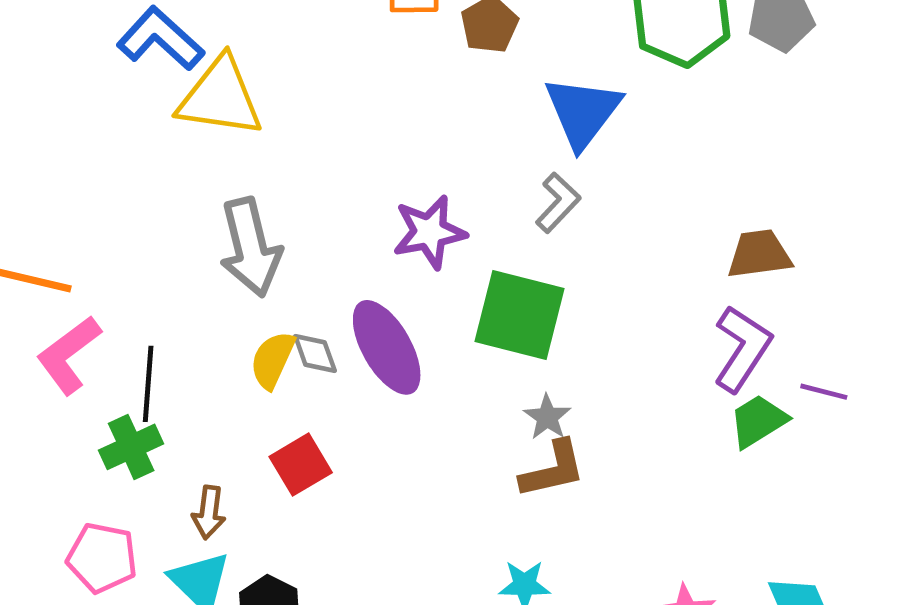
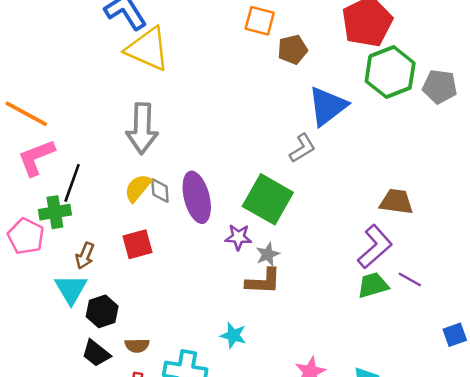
purple star: (429, 232) -> (238, 237), moved, size x0.7
pink pentagon: (102, 558) -> (26, 236), moved

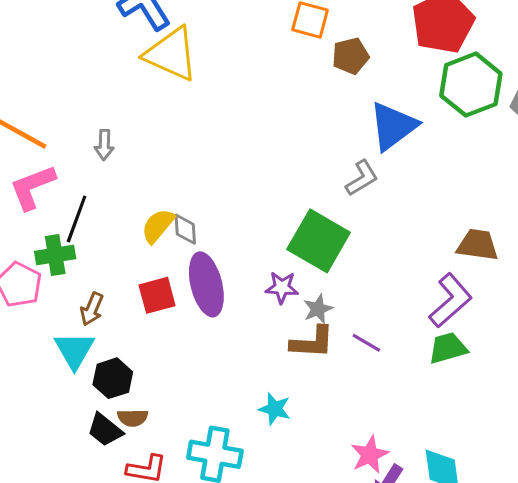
gray arrow: (142, 128) -> (104, 145), moved, size x0.5
purple ellipse: (197, 197) -> (206, 284), moved
purple line: (410, 279) -> (366, 343), moved
brown semicircle: (137, 345) -> (133, 418), moved

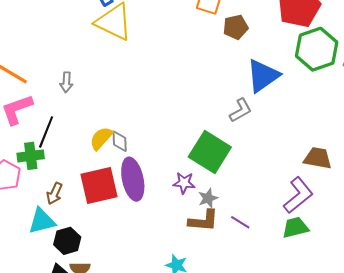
red square: (157, 295) -> (99, 186), size x1.5
cyan triangle: (74, 350) -> (42, 221), turned 44

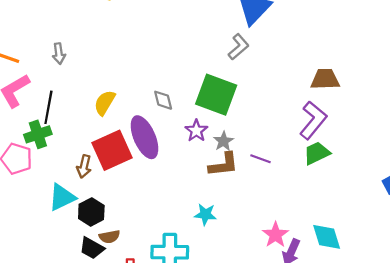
gray diamond: (120, 141) -> (163, 100), moved
purple star: (184, 183) -> (196, 131), turned -30
brown arrow: (54, 193) -> (84, 166), moved

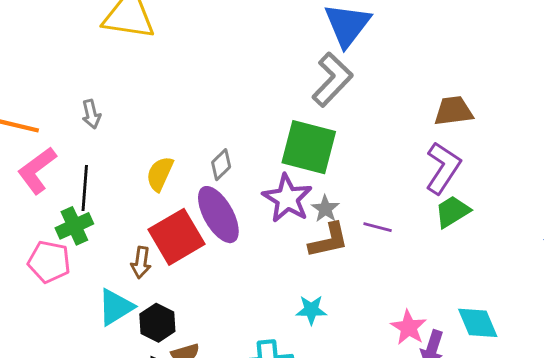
gray L-shape: (239, 47) -> (332, 80), size x1.5
gray diamond: (163, 100) -> (221, 165), moved, turned 65
purple star: (196, 131) -> (287, 198), size x1.6

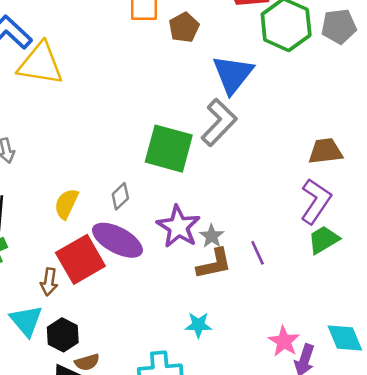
green square: (309, 147) -> (169, 149), moved
purple ellipse: (218, 215) -> (117, 240), turned -33
purple line: (378, 227) -> (258, 253), turned 50
cyan triangle: (116, 307) -> (26, 321), turned -39

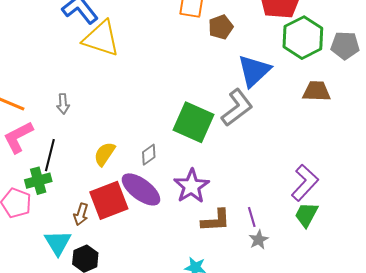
brown trapezoid: (325, 151) -> (317, 91), moved
gray star: (212, 236) -> (259, 240), moved
green trapezoid: (324, 240) -> (306, 215), turned -40

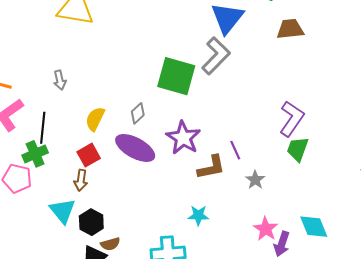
gray arrow: (63, 104) -> (60, 80), moved
red square: (109, 200) -> (89, 155), moved, size x0.6
purple line: (252, 217) -> (235, 150), moved

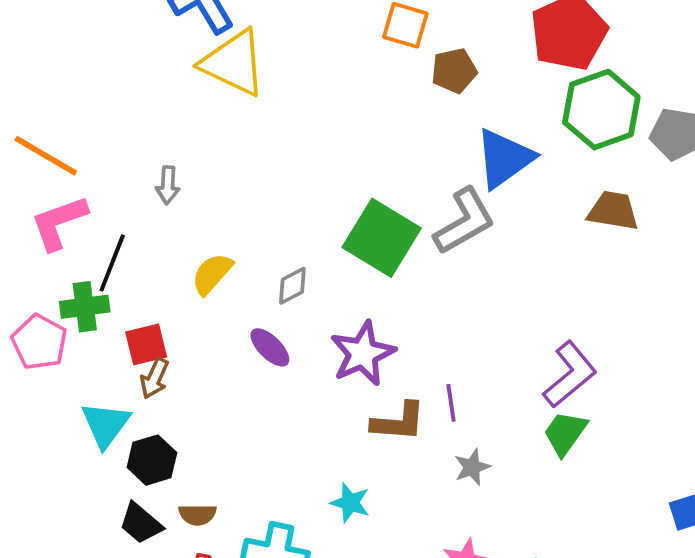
purple ellipse: (135, 148) -> (270, 347), size x0.6
red square: (89, 155) -> (146, 344), moved
brown semicircle: (110, 244) -> (197, 515), moved

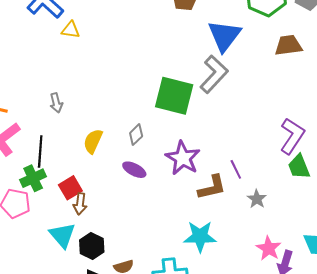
yellow triangle: (234, 63) -> (71, 30), size x0.5
green trapezoid: (565, 433) -> (299, 167), turned -40
cyan star: (350, 503) -> (200, 236), size x1.5

